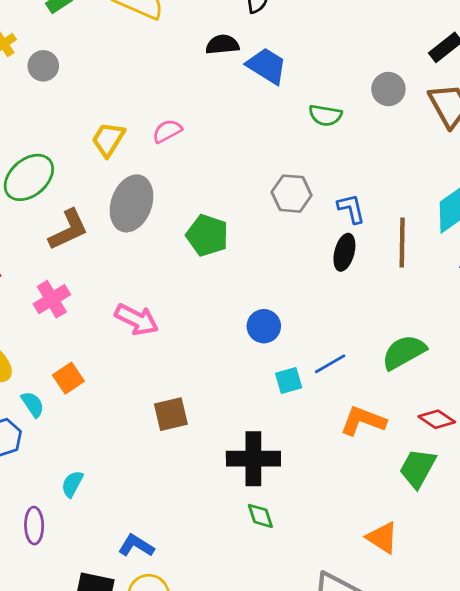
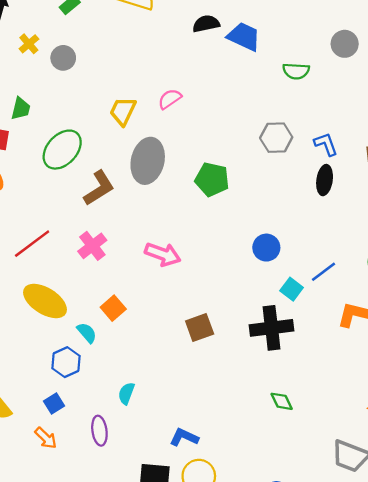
cyan square: (289, 380) -> (292, 289), turned -30
black cross: (253, 459) -> (272, 328), moved

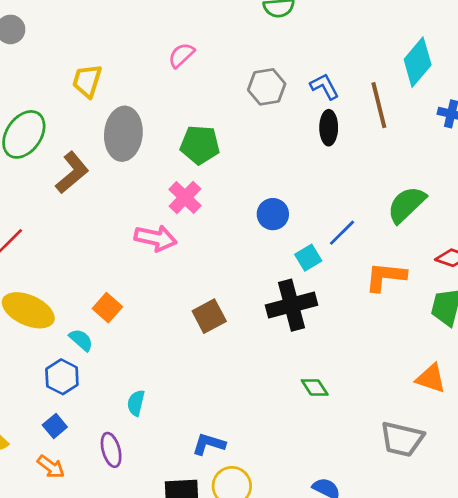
pink semicircle: (170, 99) -> (181, 55), moved
pink cross: (92, 246) -> (185, 197), moved
cyan square: (292, 289) -> (308, 258), turned 30

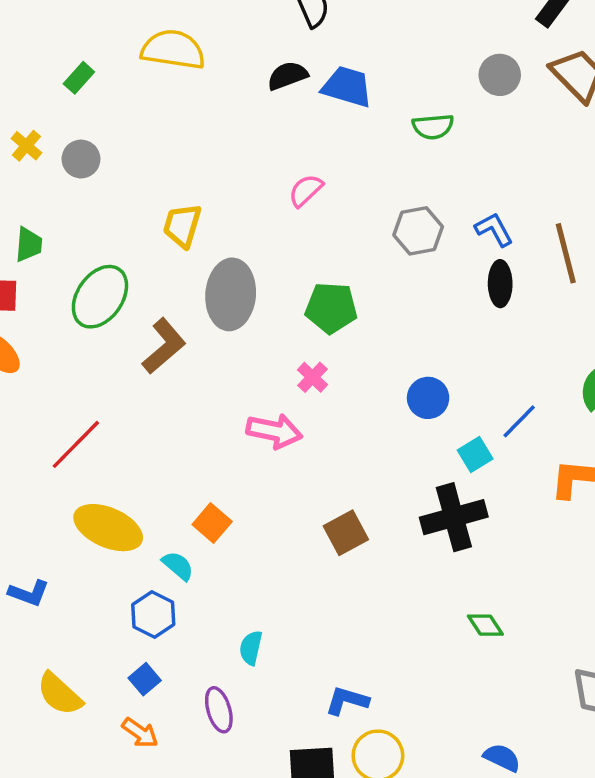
pink cross: (185, 197) -> (312, 377), size x0.7

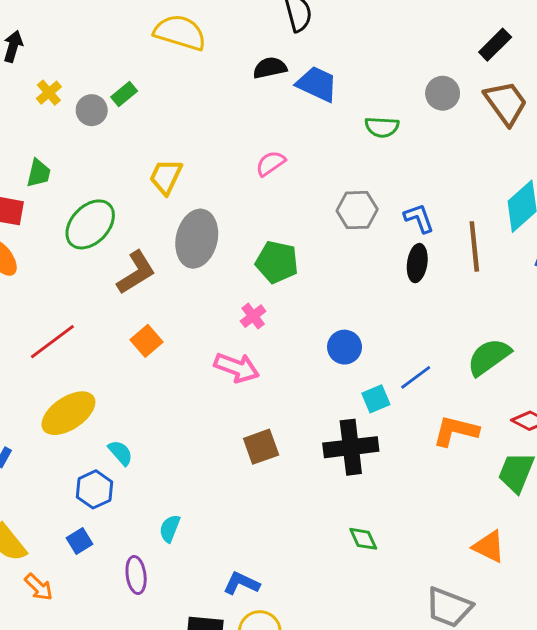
green rectangle: (79, 78) -> (124, 94), moved
pink arrow: (274, 431) -> (237, 368), moved
orange square: (212, 523) -> (146, 341), moved
yellow ellipse: (108, 528) -> (68, 413), turned -66
orange arrow: (140, 733) -> (39, 587), moved

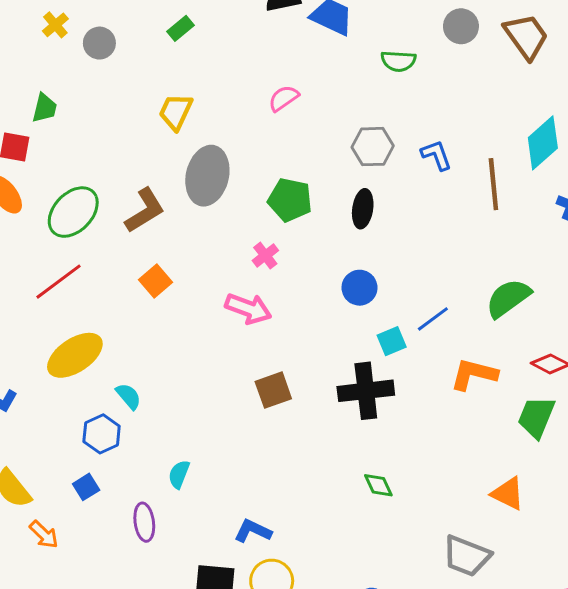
green rectangle: (124, 94) -> (181, 28), moved
green ellipse: (90, 224) -> (73, 212), moved
black ellipse: (417, 263) -> (363, 209), moved

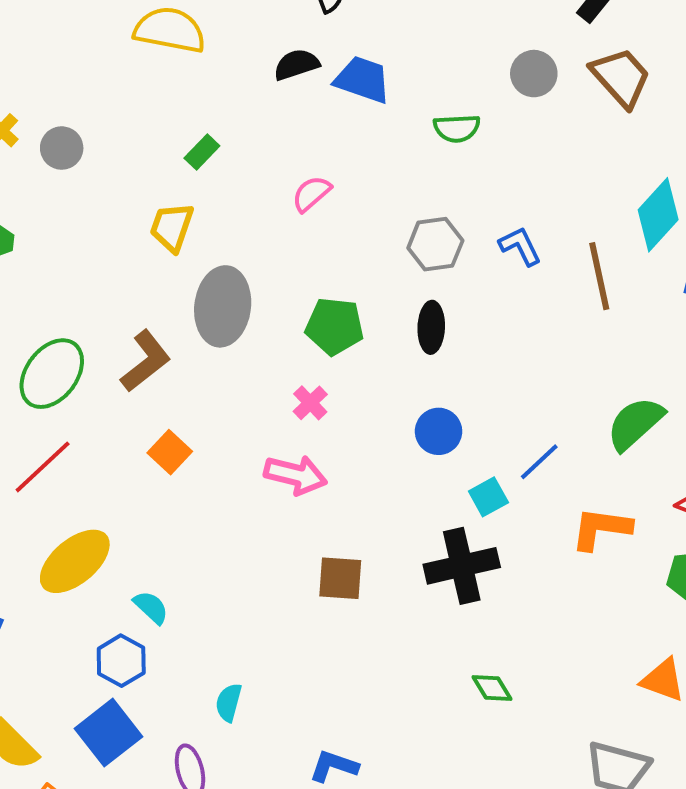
green rectangle: (181, 28) -> (202, 152), moved
brown square: (273, 390) -> (340, 578), turned 30
blue square: (86, 487) -> (108, 733), size x1.8

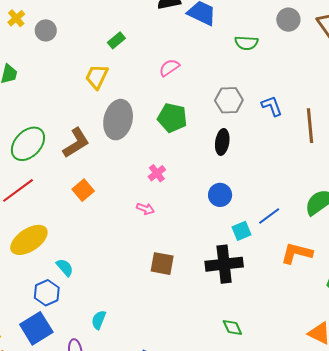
green pentagon: (334, 326) -> (172, 118), moved
pink arrow: (296, 475) -> (145, 209), size x0.6

